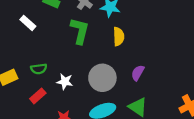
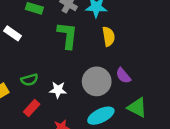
purple semicircle: (138, 73) -> (123, 76), moved, turned -63

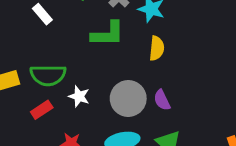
green L-shape: (67, 35) -> (108, 34), turned 68
green semicircle: (29, 80) -> (48, 75), size x1.6

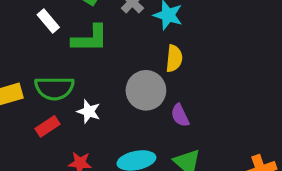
green L-shape: (108, 34) -> (90, 39), moved
gray circle: (128, 98) -> (146, 90), moved

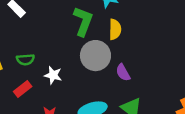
green L-shape: (90, 39) -> (83, 21), moved, turned -64
green semicircle: (54, 88) -> (25, 59), size x0.6

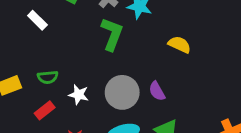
yellow semicircle: (115, 29) -> (179, 45), moved, turned -66
gray circle: (95, 56) -> (122, 92), moved

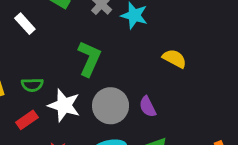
green L-shape: (112, 34) -> (89, 59), moved
white star: (79, 95) -> (64, 105), size x1.5

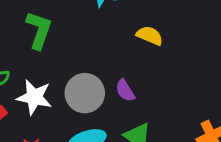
green L-shape: (89, 59) -> (39, 30), moved

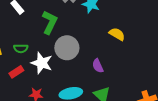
gray circle: (85, 93) -> (67, 48), moved

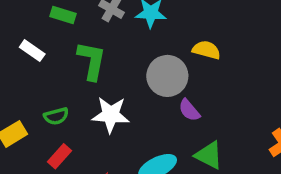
gray circle: (67, 48) -> (167, 76), moved
white star: (42, 63) -> (111, 115), moved

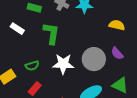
gray circle: (167, 76) -> (94, 59), moved
purple semicircle: (189, 110) -> (117, 53), moved

